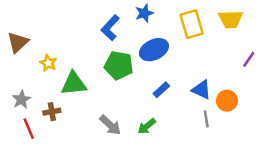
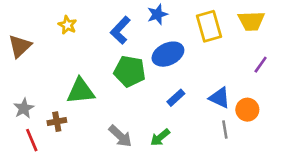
purple line: (249, 59) -> (261, 65), moved
yellow star: (48, 63) -> (67, 25), moved

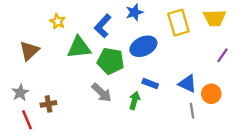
brown triangle: (20, 46) -> (29, 51), moved
green triangle: (81, 91) -> (79, 47), moved
blue rectangle: (176, 98) -> (150, 84), turned 63
gray arrow: (120, 136) -> (102, 93), moved
green arrow: (160, 137) -> (134, 101), moved, turned 144

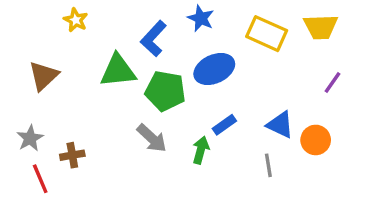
blue star: (134, 12) -> (201, 18), turned -30
yellow star: (58, 21) -> (76, 20), moved
yellow rectangle: (178, 23) -> (267, 34), turned -50
blue rectangle: (150, 84) -> (224, 125), turned -56
gray line: (192, 111) -> (268, 165), moved

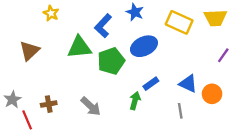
green pentagon: (165, 91) -> (111, 61), turned -30
gray star: (30, 138) -> (12, 99), moved
gray arrow: (152, 138) -> (91, 106), moved

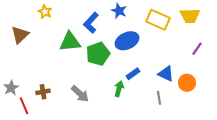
brown triangle: (29, 51) -> (20, 35), moved

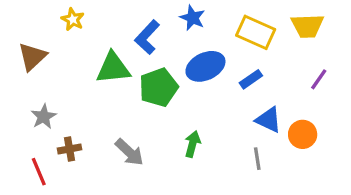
blue rectangle: (133, 74) -> (251, 79), moved
gray star: (11, 88) -> (44, 117), moved

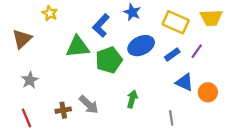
purple line: (319, 79) -> (197, 51), moved
brown cross: (69, 149) -> (63, 110), moved
gray line: (257, 159) -> (171, 118), moved

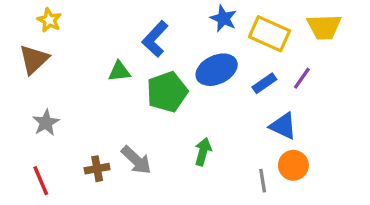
blue star: (132, 12) -> (223, 18), moved
yellow star: (50, 13) -> (49, 20), moved
green triangle: (78, 47) -> (119, 71), size x0.6
orange circle: (208, 92) -> (293, 165), moved

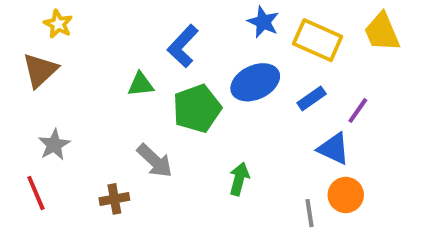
yellow trapezoid: (324, 27) -> (382, 32), turned 69
purple line: (302, 78) -> (358, 110), moved
gray arrow: (136, 160) -> (155, 161), moved
red line: (41, 181) -> (36, 193), moved

